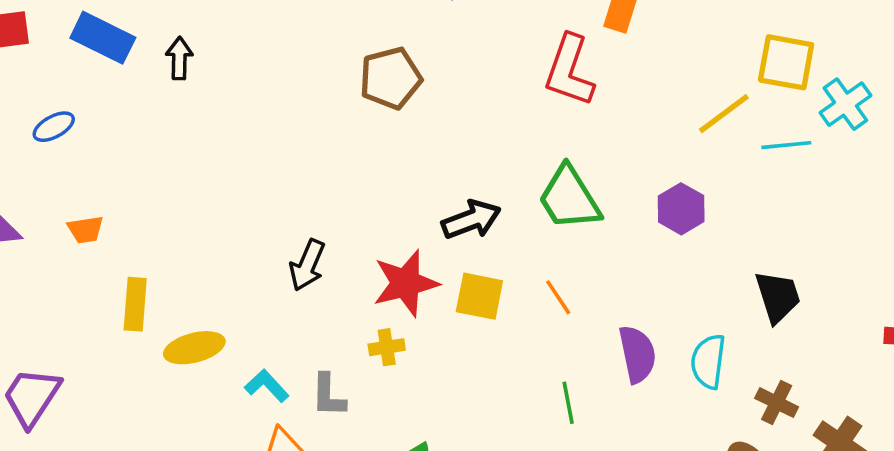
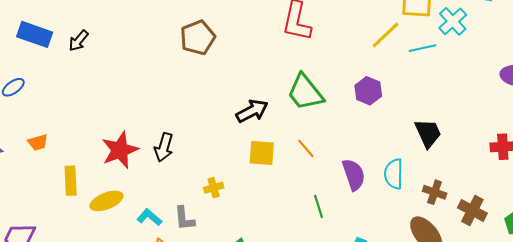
black arrow: (179, 58) -> (79, 41), turned -135
red star: (406, 283) -> (120, 150), moved

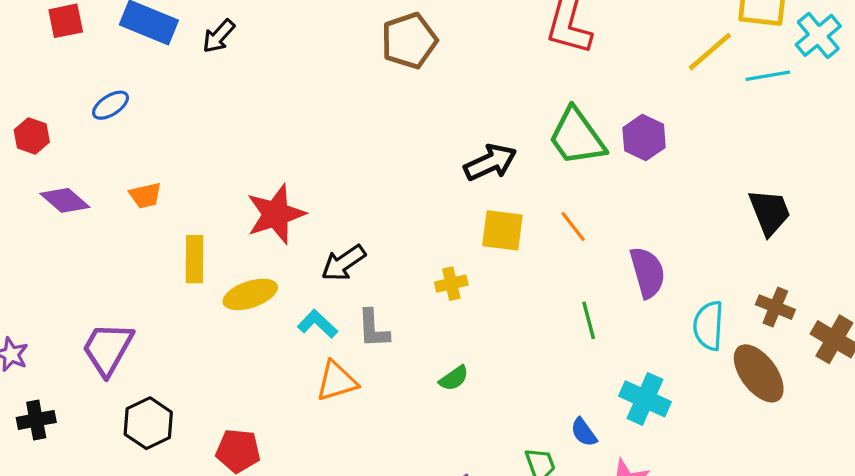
purple hexagon: (368, 91) -> (644, 138), moved
black arrow: (164, 147) -> (343, 263), moved, turned 36
cyan semicircle: (394, 174) -> (709, 326), moved
yellow cross: (214, 188) -> (451, 284), moved

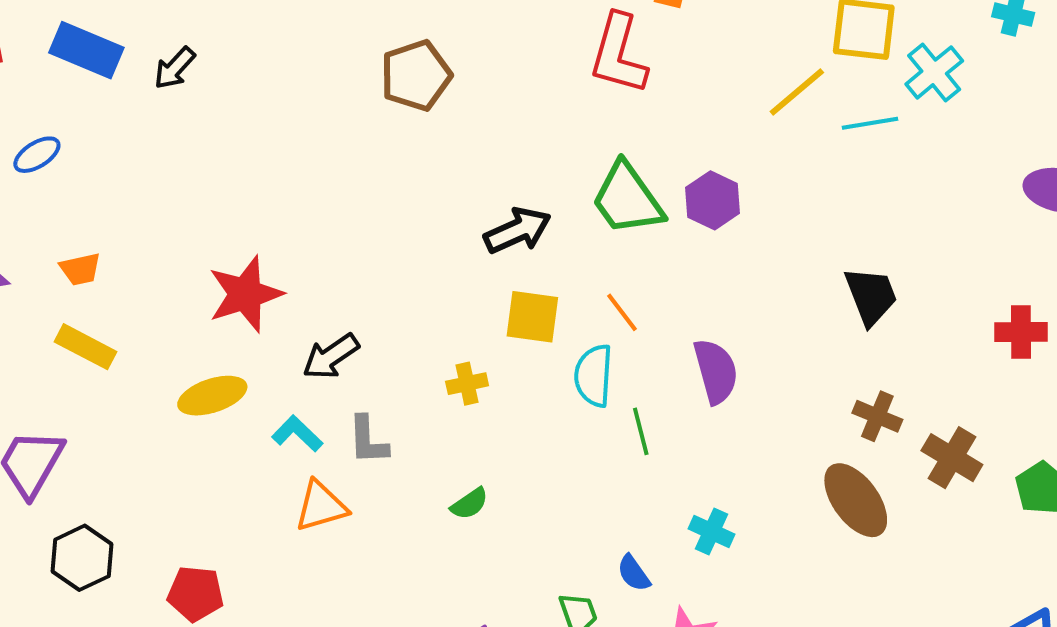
yellow rectangle: (195, 259) -> (85, 347), moved, turned -63
cyan semicircle: (709, 326) -> (594, 376), moved
cyan cross: (645, 399) -> (711, 531), size x0.7

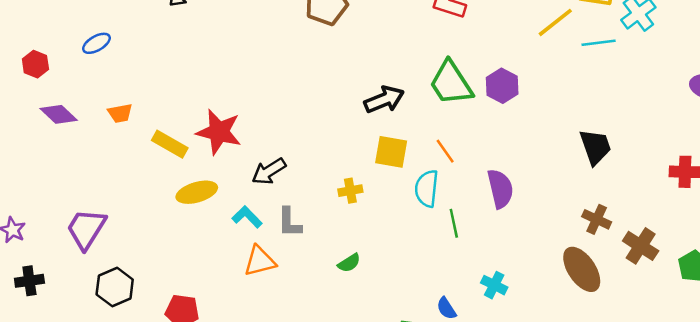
red star: (245, 294) -> (219, 132), turned 30
yellow rectangle: (85, 347) -> (170, 144), moved

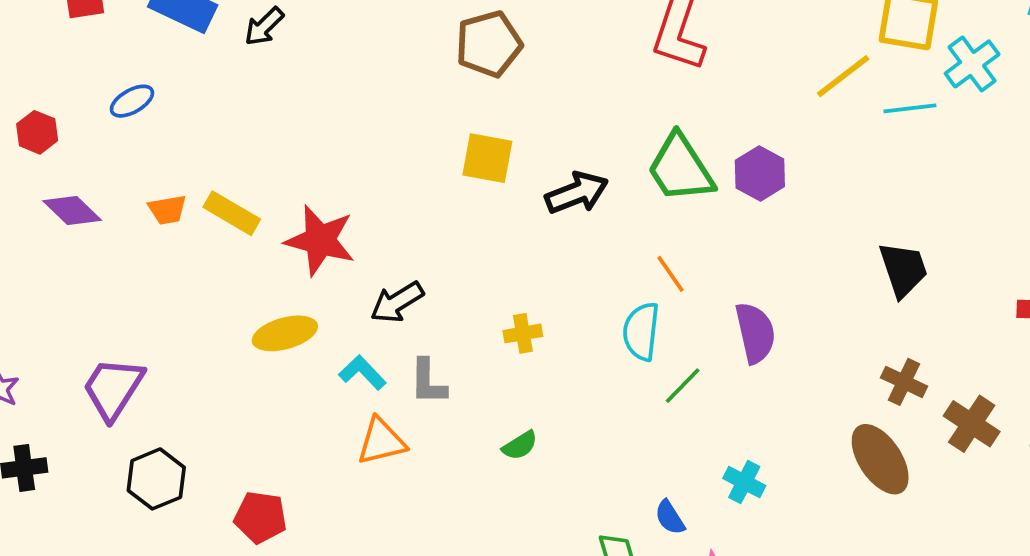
yellow rectangle: (170, 144) -> (232, 213), moved
yellow square: (391, 152) -> (487, 158), moved
green line: (454, 223) -> (683, 386), turned 56

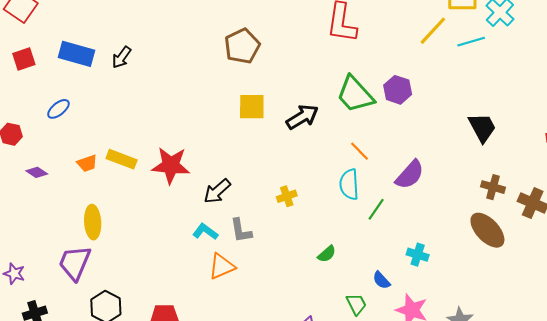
purple diamond: (72, 211) -> (37, 172), size x0.7
yellow ellipse: (285, 333) -> (93, 222), moved, turned -68
purple semicircle: (755, 333) -> (410, 175), turned 64
green semicircle: (520, 445) -> (327, 254), moved

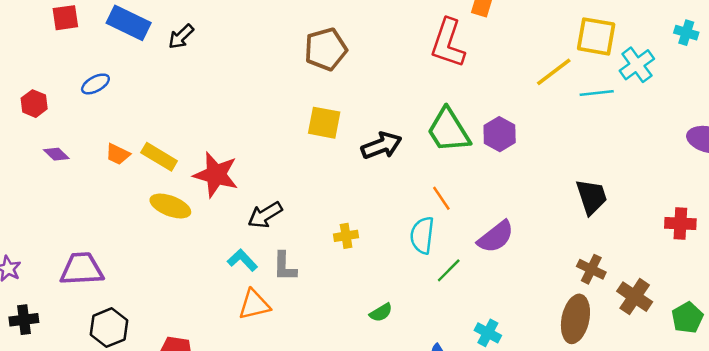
orange trapezoid: (87, 163) -> (118, 154), turned 35
yellow ellipse: (93, 222) -> (170, 206), moved, turned -76
brown ellipse: (487, 230) -> (575, 319), turned 45
purple trapezoid: (75, 263) -> (82, 269), turned 54

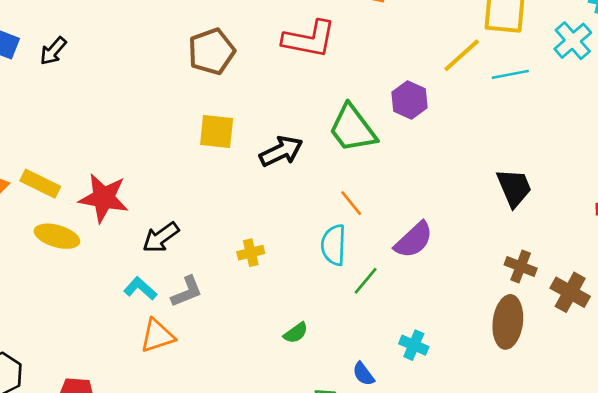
red L-shape: (448, 43) -> (309, 39), moved, turned -93
cyan cross: (637, 65) -> (573, 41), moved
purple hexagon: (500, 134) -> (409, 100), moved
gray L-shape: (285, 266) -> (187, 292), turned -108

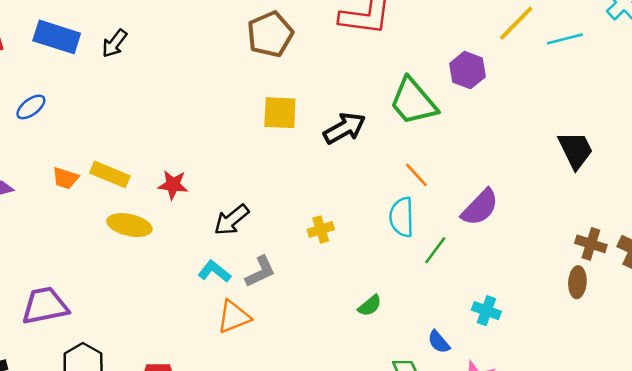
red star: (104, 198) -> (173, 185), size x0.6
brown cross: (521, 266) -> (591, 244), moved
brown ellipse: (508, 322) -> (577, 282), size x0.6

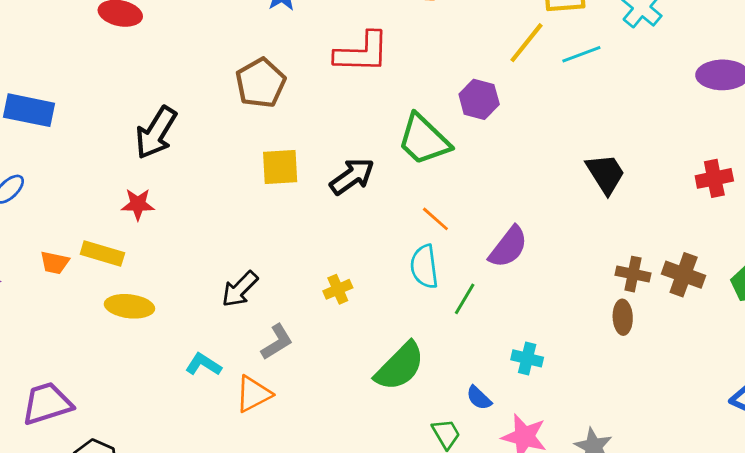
black arrow: (115, 43) -> (156, 133), moved, size x1.6
red star: (173, 185) -> (138, 204), moved
cyan L-shape: (214, 271) -> (203, 364), moved
green semicircle: (370, 306) -> (400, 366), size x2.0

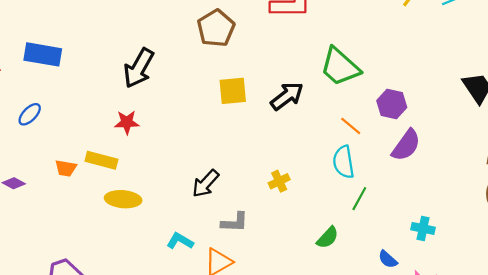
purple hexagon: (479, 99) -> (392, 104), moved
green line: (465, 299) -> (359, 199), moved
gray L-shape: (277, 342) -> (235, 222), turned 36
green semicircle: (400, 366) -> (328, 238), size x0.6

